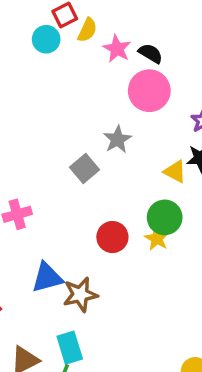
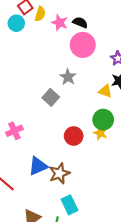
cyan rectangle: (70, 348) -> (70, 205), moved

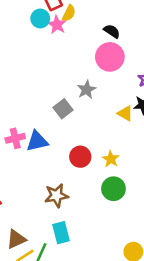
pink star: (60, 23) -> (57, 25), moved
green circle: (103, 120) -> (113, 189), moved
blue triangle: (38, 166) -> (37, 141), moved

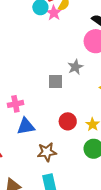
gray square: (63, 109) -> (55, 82), turned 35
blue triangle: (37, 141) -> (26, 126), moved

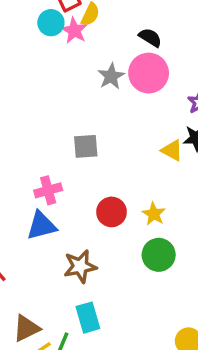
gray star: (75, 67) -> (111, 76), moved
pink cross: (15, 104) -> (48, 190), moved

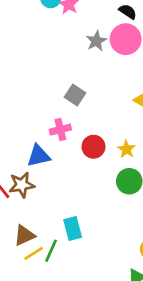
gray square: (86, 146) -> (75, 95), turned 36
pink cross: (48, 190) -> (60, 130), moved
brown star: (80, 266) -> (22, 185), moved

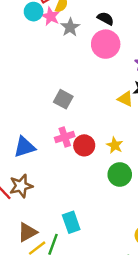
gray star: (96, 41) -> (70, 27), moved
pink cross: (60, 130) -> (65, 137), moved
blue triangle: (38, 156) -> (24, 147), moved

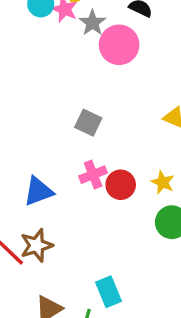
pink circle: (106, 44) -> (119, 45), moved

